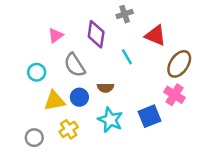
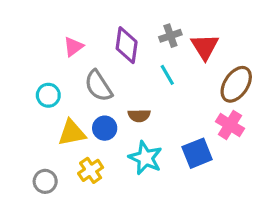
gray cross: (125, 14) -> (170, 36), moved
red triangle: (155, 35) -> (205, 47), turned 35

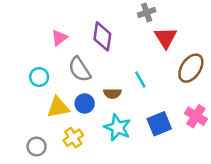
gray cross: (170, 36) -> (147, 12), moved
cyan line: (167, 75) -> (140, 79), moved
pink cross: (230, 125) -> (196, 116), moved

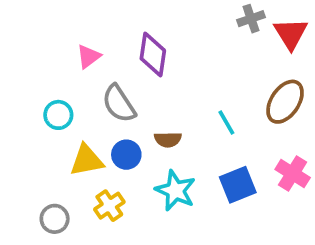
gray cross: (147, 12) -> (251, 19), moved
red triangle: (166, 38) -> (291, 34), moved
cyan line: (140, 79) -> (226, 122), moved

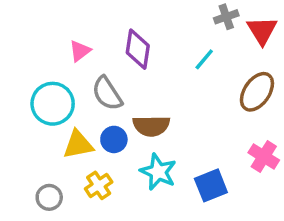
cyan circle: (58, 115) -> (53, 104), size x1.6
cyan line: (226, 122) -> (204, 59), moved, turned 70
brown semicircle: (168, 140) -> (151, 126), size x1.5
blue square: (238, 185) -> (211, 185), moved

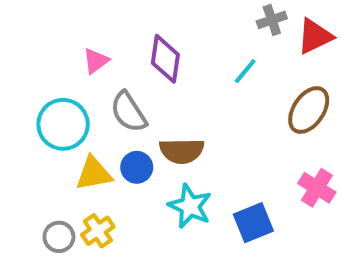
red triangle: (262, 30) -> (315, 36), turned 36
yellow cross: (99, 185) -> (98, 231), moved

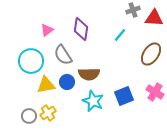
red triangle: (315, 36) -> (154, 18), turned 30
blue square: (253, 223) -> (124, 96), moved

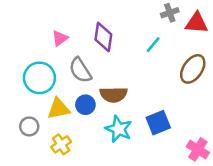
pink cross: (155, 92) -> (198, 149), moved
gray circle: (29, 116) -> (29, 126), moved

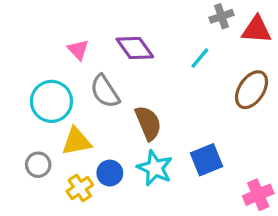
purple diamond: (103, 37) -> (135, 48), turned -44
pink triangle: (60, 38) -> (78, 50), turned -36
brown semicircle: (114, 94) -> (148, 123), turned -112
blue circle: (85, 105) -> (110, 173), moved
pink cross: (198, 149) -> (258, 195), turned 35

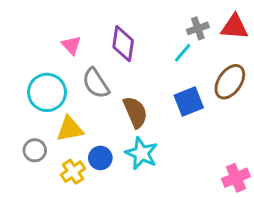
gray cross: (222, 16) -> (198, 28), moved
purple diamond: (135, 48) -> (123, 44), turned 44
blue square: (207, 160) -> (189, 102), moved

